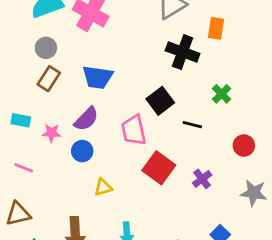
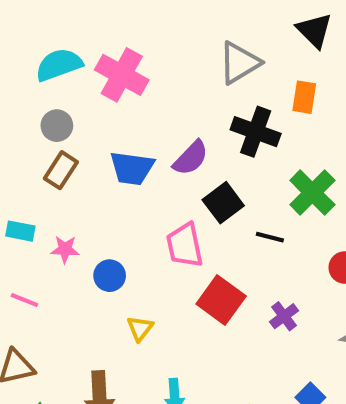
green cross: (222, 94) -> (312, 193), size x1.6
purple semicircle: (86, 119) -> (191, 158), moved
yellow triangle: (103, 187) -> (140, 328), turned -36

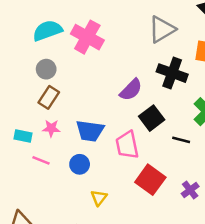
blue trapezoid: (132, 168) -> (90, 131), moved
pink star: (65, 249) -> (51, 128), moved
pink line: (24, 300) -> (41, 160), moved

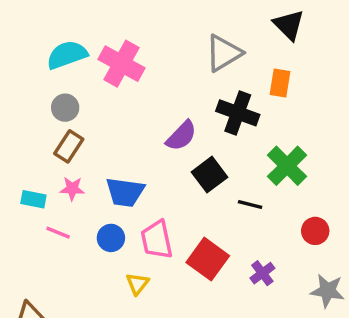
pink trapezoid: (127, 145) -> (157, 240), moved

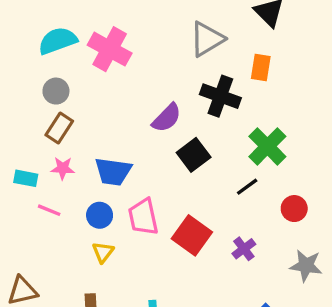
black line: (250, 204) -> (247, 187), moved, turned -50
yellow triangle: (137, 284) -> (103, 252), moved

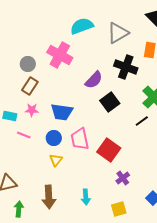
cyan semicircle: (58, 41) -> (82, 26), moved
pink cross: (110, 49) -> (60, 55), moved
purple cross: (244, 249) -> (123, 178), moved

